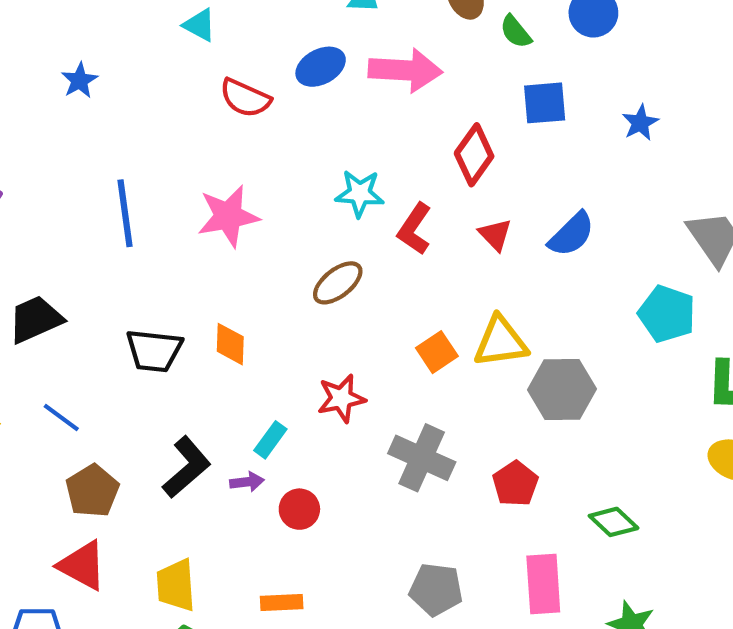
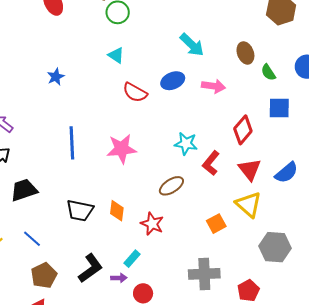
pink arrow: (405, 70) -> (213, 86), size x0.7
red triangle: (495, 235) -> (250, 169), size x1.4
yellow triangle: (501, 342) -> (248, 204), moved, turned 44
red star: (341, 398) -> (152, 224), moved, turned 30
gray cross: (422, 458) -> (204, 274), turned -32

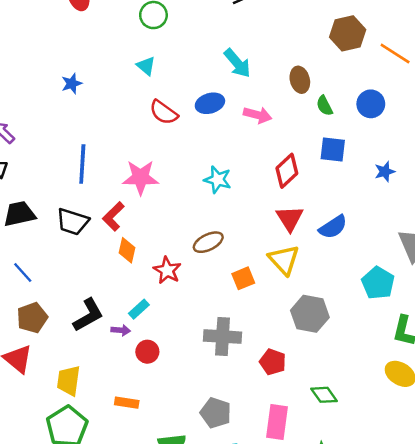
red L-shape: (211, 163) -> (113, 216), moved
brown ellipse: (171, 186) -> (208, 242), moved
black trapezoid: (80, 210) -> (73, 222), moved
red pentagon: (248, 291) -> (273, 362), turned -30

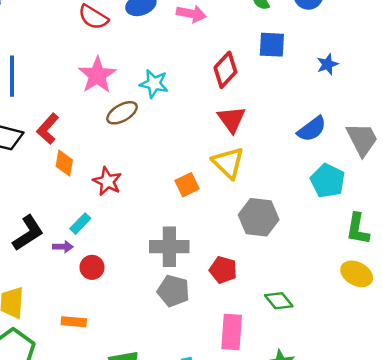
pink star: (141, 177) -> (97, 75), moved, turned -30
blue semicircle: (333, 227) -> (312, 129), moved
brown ellipse: (208, 242) -> (122, 113), moved
gray pentagon: (216, 413) -> (173, 291), moved

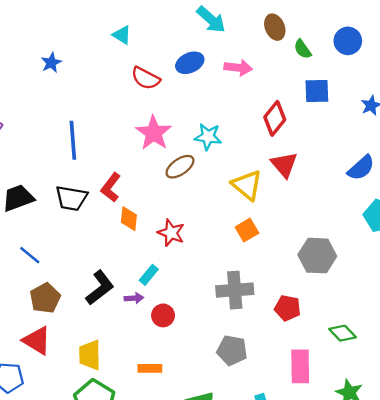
yellow triangle: (228, 163) -> (247, 185), moved
gray pentagon: (173, 291) -> (232, 350), moved

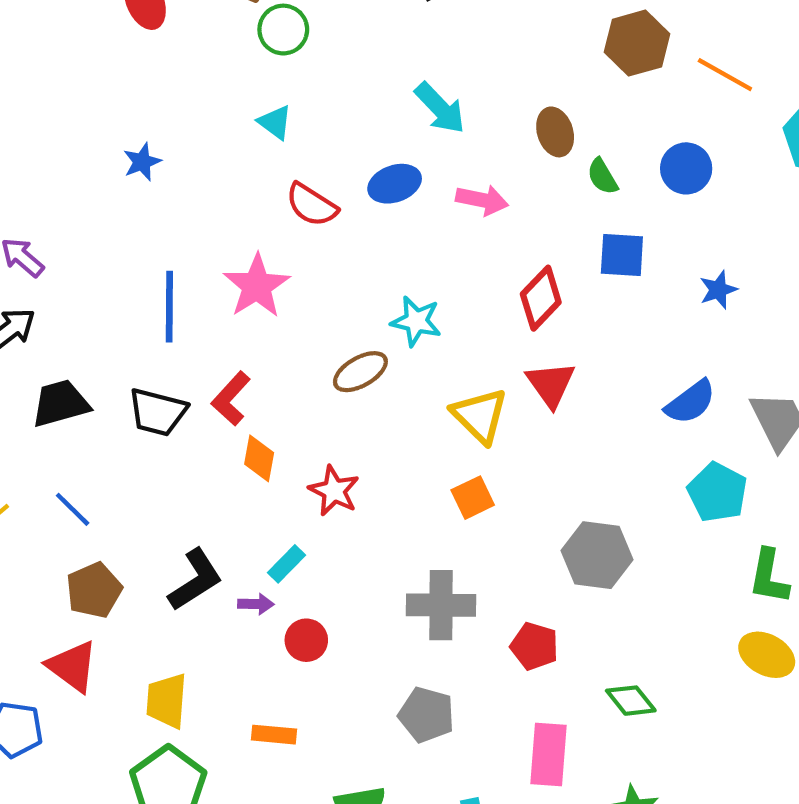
pink star: (154, 133) -> (257, 286), moved

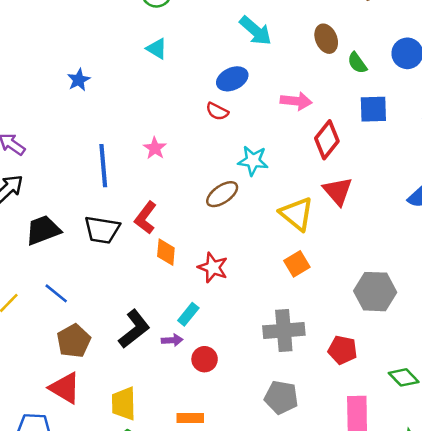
pink arrow: (482, 200) -> (296, 101), moved
red semicircle: (312, 205) -> (217, 111), moved, size x0.7
pink star: (257, 286) -> (155, 148), size x0.6

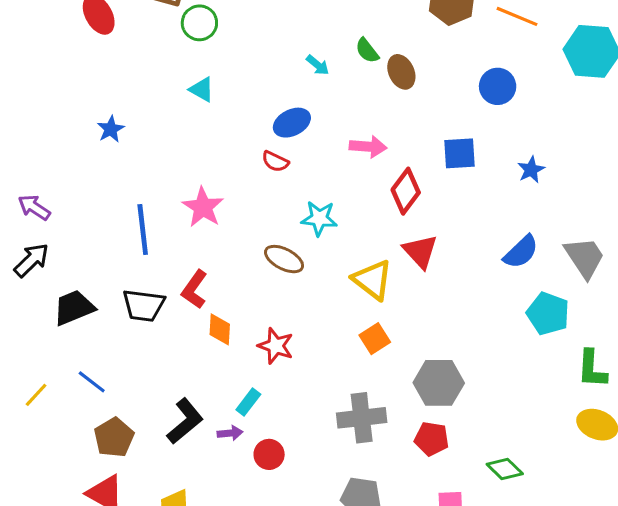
cyan arrow: (255, 31) -> (318, 65), size x0.6
green semicircle: (357, 63) -> (367, 51), moved
pink star: (155, 148) -> (203, 207), size x1.5
brown ellipse: (222, 194) -> (284, 259), turned 64
gray hexagon: (375, 292) -> (439, 383), moved

